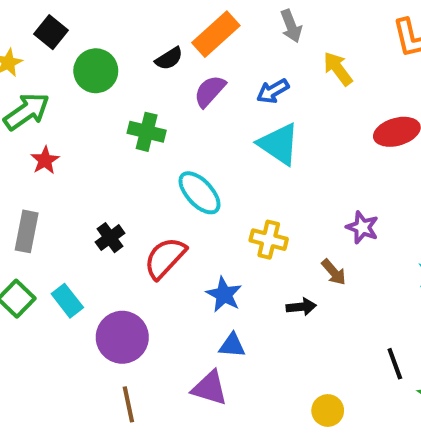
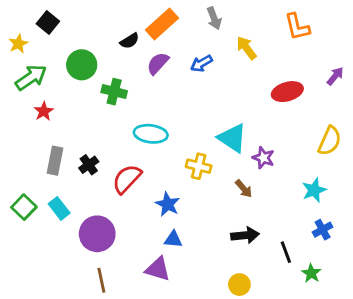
green circle: (96, 71) -> (82, 65), moved
cyan triangle: (279, 144) -> (232, 138), moved
cyan ellipse: (200, 193) -> (151, 134), turned -40
gray rectangle: (27, 231) -> (55, 161), moved
black arrow: (301, 307) -> (245, 235), moved, size x1.4

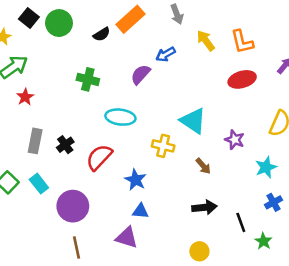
orange L-shape: (297, 27) -> (242, 42), moved
purple semicircle: (158, 63) -> (141, 74), moved
green circle: (82, 65) -> (59, 23), moved
purple star: (263, 158) -> (235, 140), moved

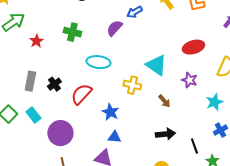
red ellipse: (242, 79) -> (193, 47), moved
red star: (25, 97) -> (36, 41), moved

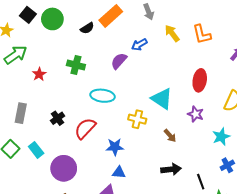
red ellipse: (193, 47) -> (200, 80), turned -65
gray rectangle: (30, 81) -> (21, 113), moved
blue star: (110, 112) -> (115, 147), turned -30

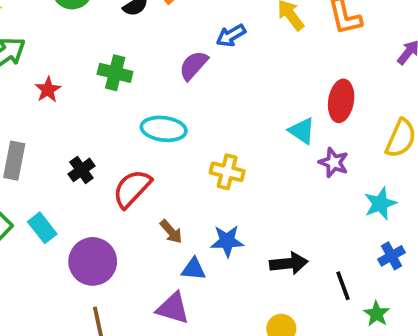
cyan triangle: (162, 99) -> (302, 131), moved, size x0.7
brown arrow: (170, 136) -> (171, 232), moved
blue star: (115, 147) -> (227, 241), moved

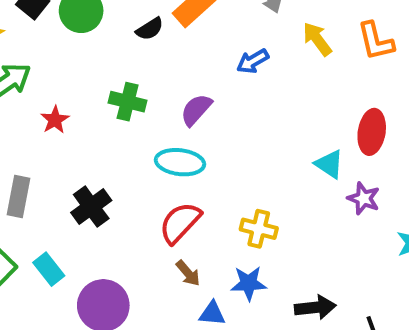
purple semicircle: (194, 65) -> (196, 110), moved
black cross: (81, 170) -> (91, 207), size x1.4
yellow cross: (227, 172) -> (259, 229), moved
red semicircle: (132, 189) -> (180, 223), moved

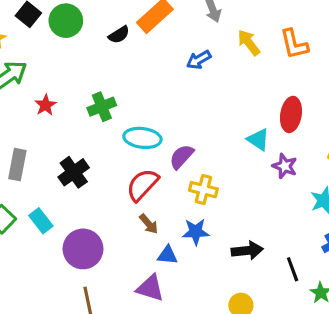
green cross: (128, 102) -> (102, 107), moved, turned -36
purple semicircle: (196, 110) -> (182, 157), moved

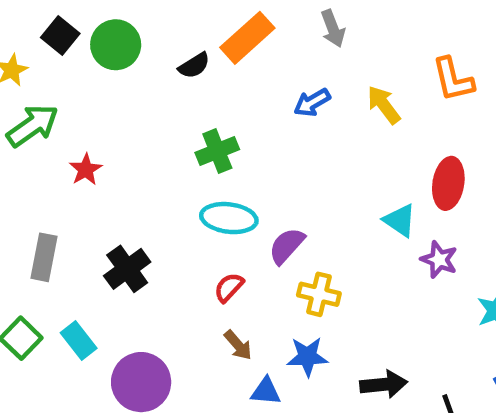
yellow arrow: (249, 43) -> (384, 105), moved
green cross: (102, 107) -> (217, 151), moved
red semicircle: (142, 185) -> (229, 287), size x0.6

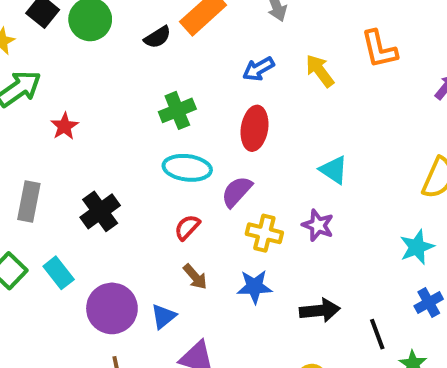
red ellipse: (448, 183) -> (255, 128), moved
purple star: (439, 260) -> (318, 225), moved
blue triangle: (266, 391) -> (163, 316), moved, turned -44

